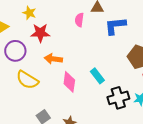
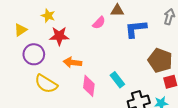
pink semicircle: (79, 20) -> (99, 23), turned -144

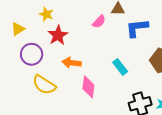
red star: (59, 36) -> (58, 35), turned -30
cyan rectangle: (117, 80) -> (120, 67), moved

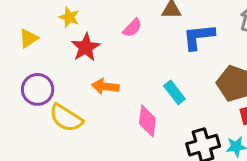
pink semicircle: (99, 22) -> (132, 28), moved
purple circle: (32, 54) -> (38, 89), moved
pink diamond: (88, 87) -> (147, 121), moved

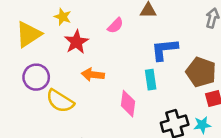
blue L-shape: (199, 37) -> (164, 49), moved
yellow triangle: (29, 38) -> (29, 34), size x1.6
cyan rectangle: (174, 92) -> (151, 80), turned 30

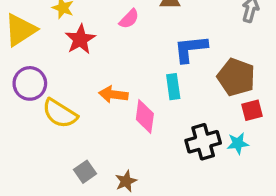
orange arrow: (93, 75) -> (113, 94), moved

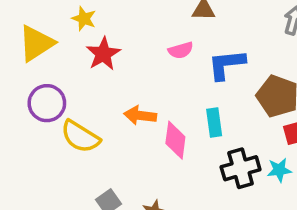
pink semicircle: (129, 19) -> (181, 50), moved, turned 30
cyan rectangle: (173, 87) -> (214, 122), moved

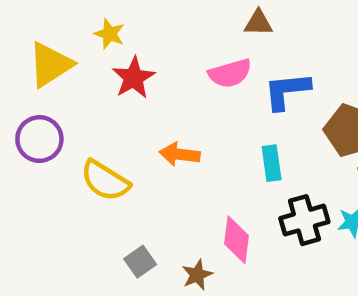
pink semicircle: (181, 50) -> (230, 73), size x1.4
purple circle: (47, 103) -> (39, 139), moved
pink diamond: (175, 140) -> (237, 240), moved

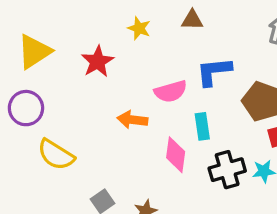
yellow star: (110, 34) -> (139, 28), moved
pink semicircle: (230, 73) -> (171, 91), moved
yellow semicircle: (105, 181) -> (56, 155), moved
pink diamond: (237, 240) -> (176, 155), moved

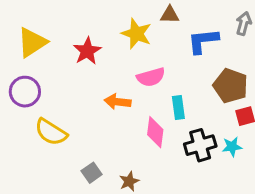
yellow star: (139, 28) -> (136, 34), moved, size x1.5
blue L-shape: (214, 71) -> (203, 41), moved

